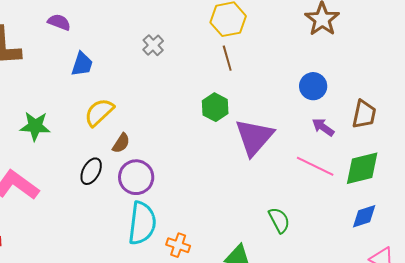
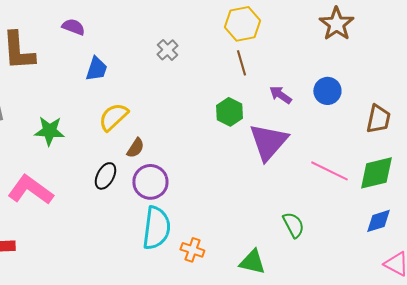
purple arrow: (323, 127) -> (280, 95), moved

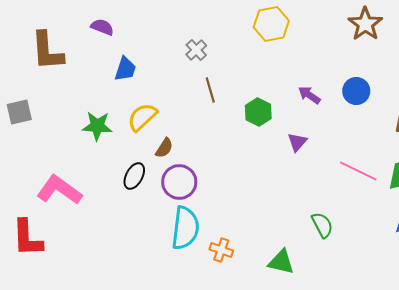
brown line: (241, 63) -> (210, 90), moved
green star: (49, 131) -> (97, 126), moved
purple triangle: (268, 142) -> (297, 142), size x0.5

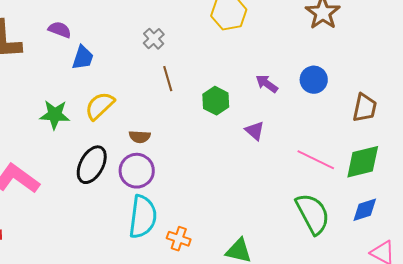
purple semicircle: (102, 27) -> (60, 30), moved
purple triangle: (297, 142) -> (255, 131), turned -30
brown semicircle: (164, 148) -> (140, 137), moved, turned 60
black ellipse: (134, 176) -> (92, 165), size x1.4
green semicircle: (322, 225) -> (313, 214), moved, size x1.6

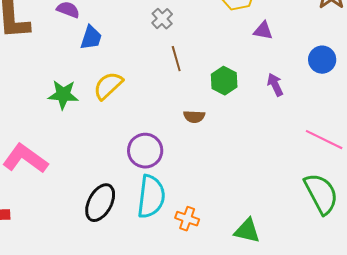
purple arrow: (267, 84) -> (275, 85), moved, turned 30
purple triangle: (255, 131) -> (263, 31), moved, turned -30
brown semicircle: (140, 137) -> (194, 117), moved
black ellipse: (92, 165) -> (100, 203), moved

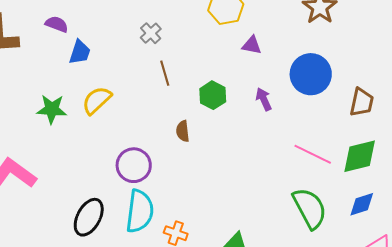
blue circle: (322, 60) -> (311, 74), size x1.5
brown semicircle: (194, 117) -> (183, 131), turned 80

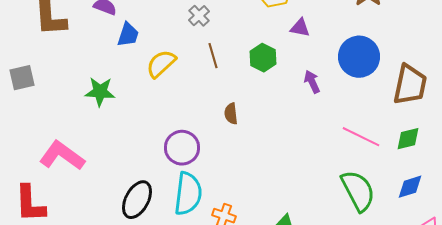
green hexagon: (213, 95) -> (263, 58), moved
yellow semicircle: (97, 100) -> (161, 64), moved
brown trapezoid: (362, 102) -> (410, 85), size x1.4
green diamond: (360, 156) -> (408, 139), size x0.7

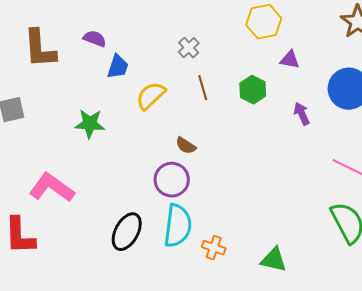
brown semicircle: (231, 114) -> (186, 146), moved, turned -50

